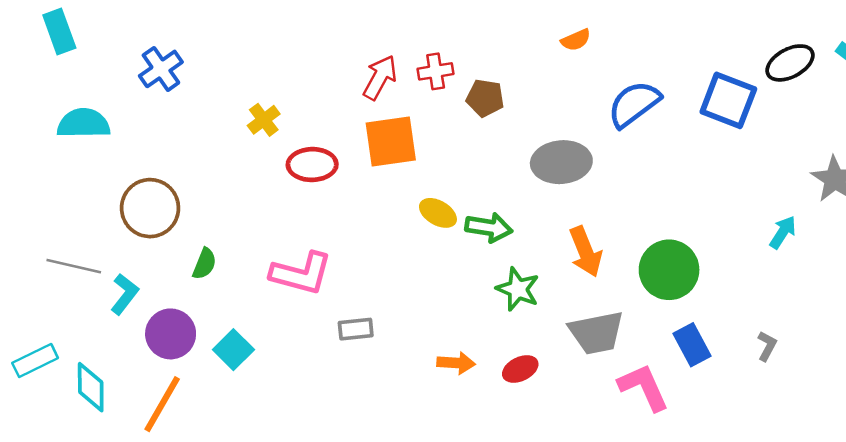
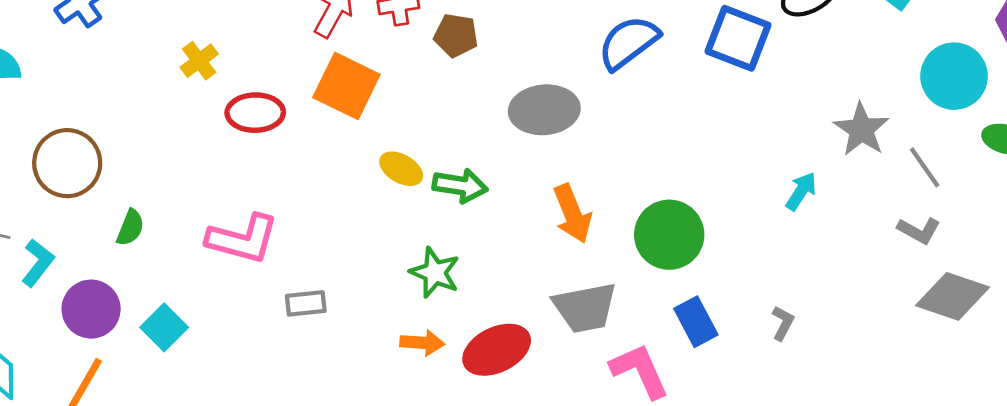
orange square: (391, 142) -> (346, 86), turned 34
green star: (518, 289) -> (435, 273), moved
red ellipse: (520, 369) -> (497, 350), size x1.6

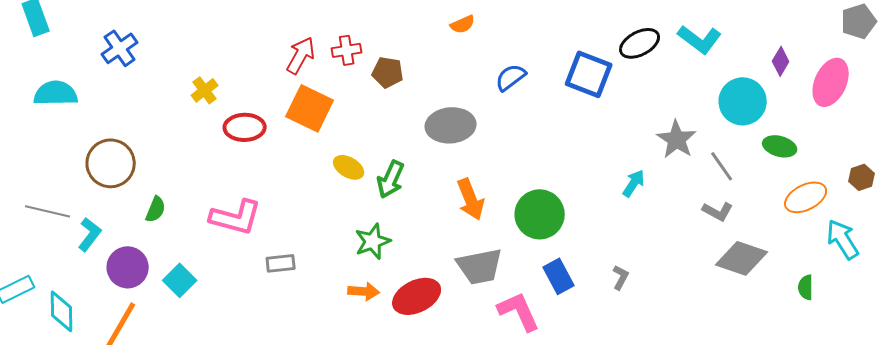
blue semicircle: (628, 42) -> (511, 77), size x0.7
green arrow: (460, 186) -> (391, 179), turned 105
green star: (435, 273) -> (373, 241), turned 30

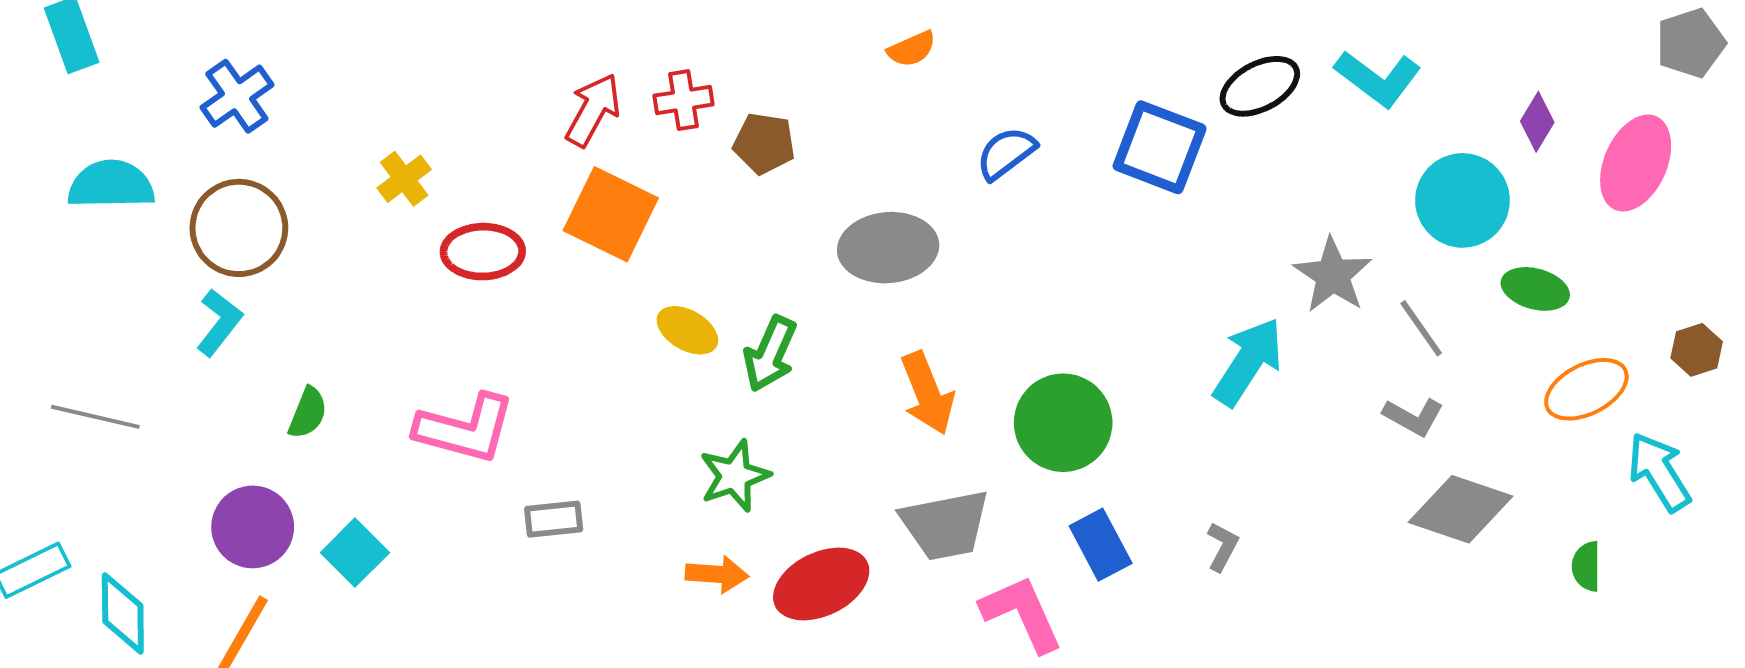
brown circle: (111, 163) -> (239, 228), moved
cyan arrow: (634, 183) -> (1248, 362), size x1.6
cyan L-shape: (90, 234) -> (219, 322), moved

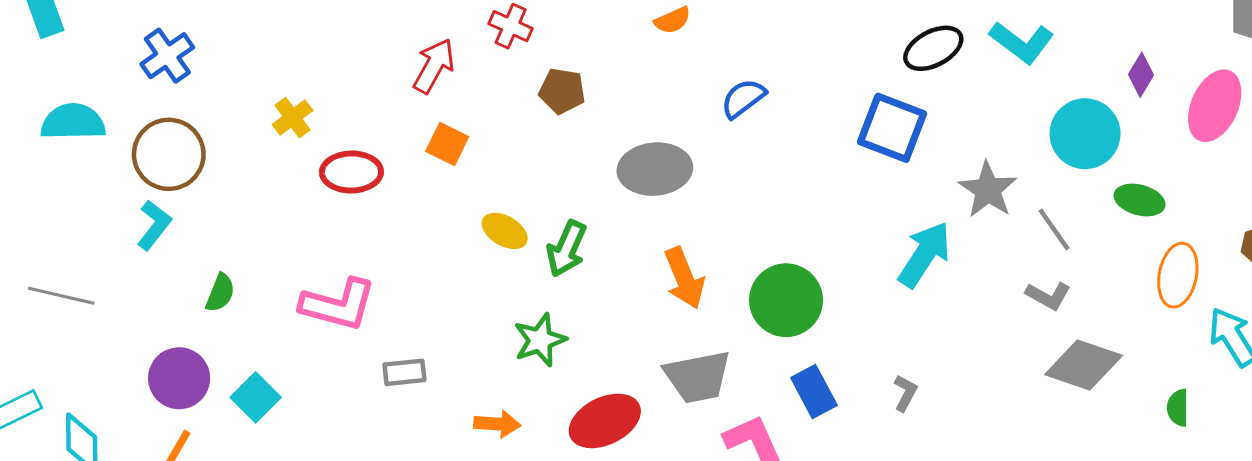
red cross: (683, 100) -> (511, 26), moved, turned 33
blue square: (1160, 147) -> (892, 128), moved
orange square: (611, 214) -> (447, 144), size x0.6
orange ellipse: (1586, 389) -> (1178, 275), turned -52
orange arrow: (717, 574) -> (497, 424), moved

